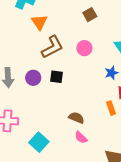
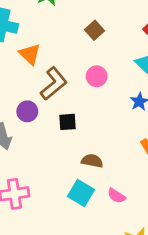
purple circle: (33, 78) -> (27, 111), moved
brown semicircle: (76, 118) -> (92, 161), moved
cyan square: (39, 142) -> (81, 193), moved

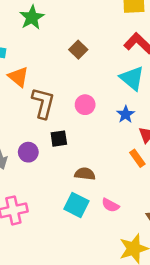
pink circle: (97, 76) -> (85, 105), moved
brown L-shape: (54, 84) -> (43, 103), turned -32
purple circle: (27, 111) -> (28, 152), moved

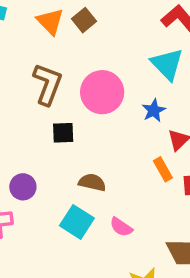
brown square: (78, 50) -> (84, 20), moved
orange triangle: (18, 77) -> (50, 21), moved
pink circle: (85, 105) -> (102, 92), size x1.6
purple circle: (28, 152) -> (23, 187), moved

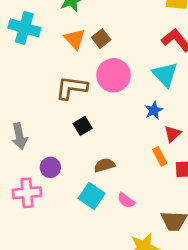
brown L-shape: (48, 84) -> (72, 88), turned -104
pink circle: (102, 92) -> (114, 75), moved
black square: (63, 133) -> (83, 126), turned -30
brown semicircle: (92, 182) -> (104, 165), turned -30

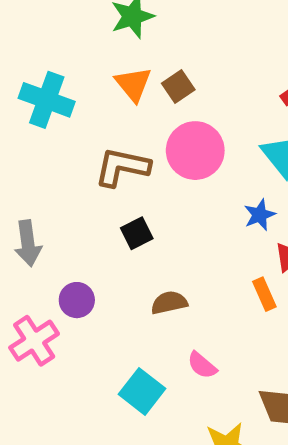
cyan cross: (24, 28) -> (47, 100), moved
pink cross: (27, 193) -> (34, 341), turned -32
cyan square: (92, 196) -> (142, 391), moved

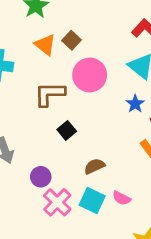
pink cross: (34, 341) -> (57, 202), moved
cyan square: (142, 391) -> (92, 200), moved

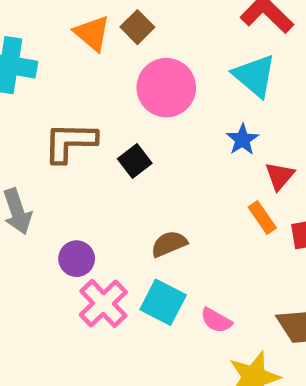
brown L-shape: (50, 94) -> (70, 142), moved
black square: (67, 130) -> (135, 161), moved
pink semicircle: (122, 198) -> (216, 320), moved

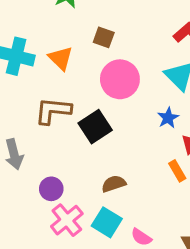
brown square: (137, 27) -> (104, 37), turned -30
orange triangle: (92, 33) -> (61, 58), moved
black square: (135, 161) -> (95, 127), size x1.5

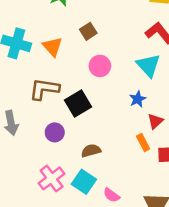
brown square: (104, 37) -> (88, 31), turned 35
pink circle: (120, 79) -> (100, 66), size x0.7
purple circle: (51, 189) -> (55, 132), moved

